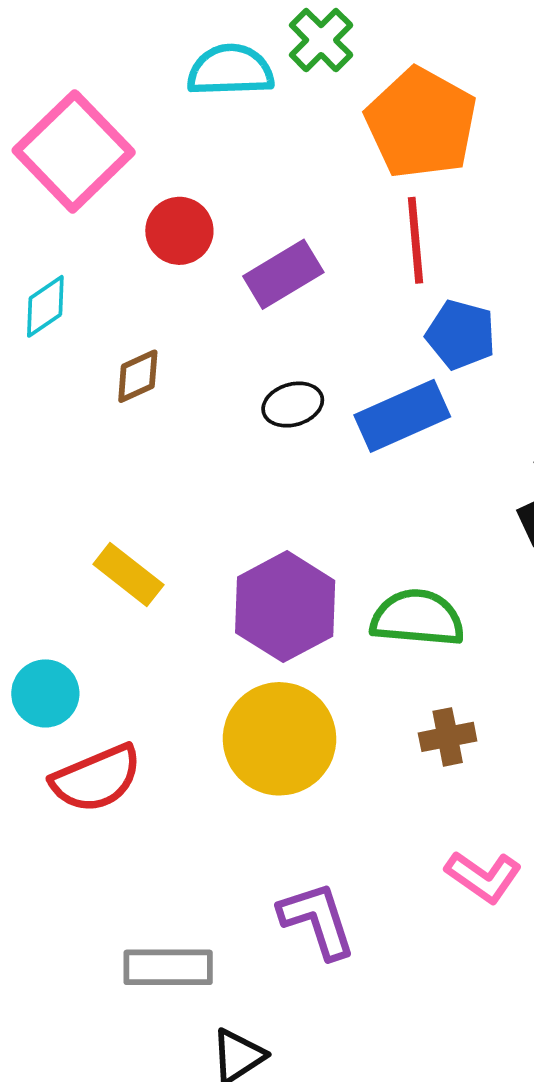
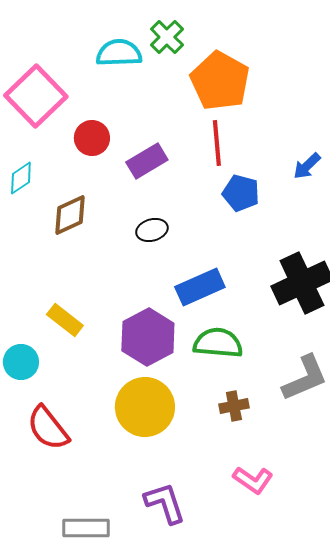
brown diamond: (138, 376) -> (70, 215), size x1.4
blue rectangle: (402, 416) -> (200, 287), moved
cyan circle: (45, 693) -> (21, 362), moved
red semicircle: (96, 778) -> (48, 428), turned 75

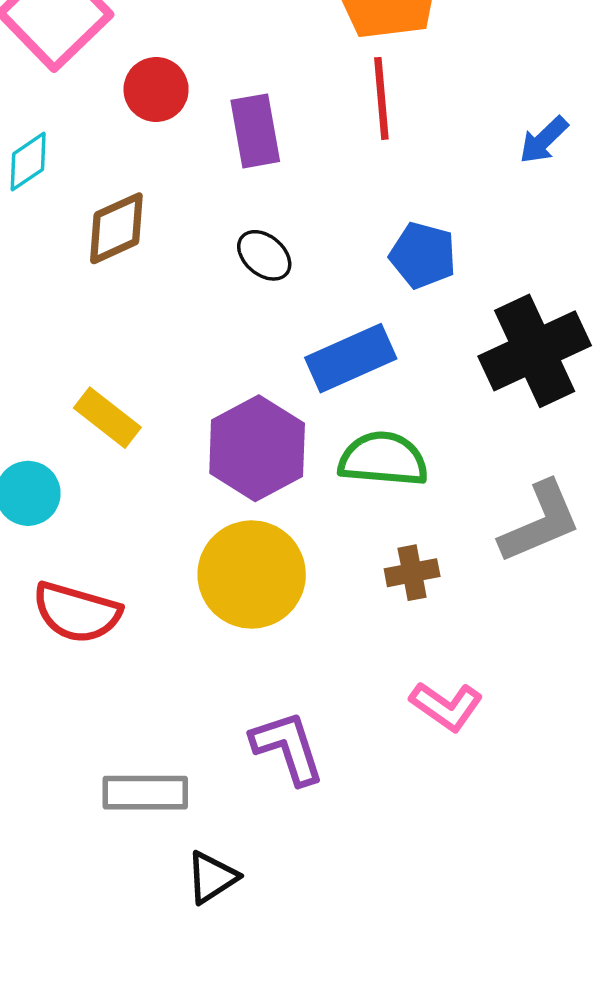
purple rectangle: (147, 161) -> (255, 131), turned -69
blue pentagon: (241, 193) -> (423, 255), moved
black ellipse: (152, 230) -> (264, 255), turned 56
red semicircle: (48, 428) -> (77, 612), turned -36

